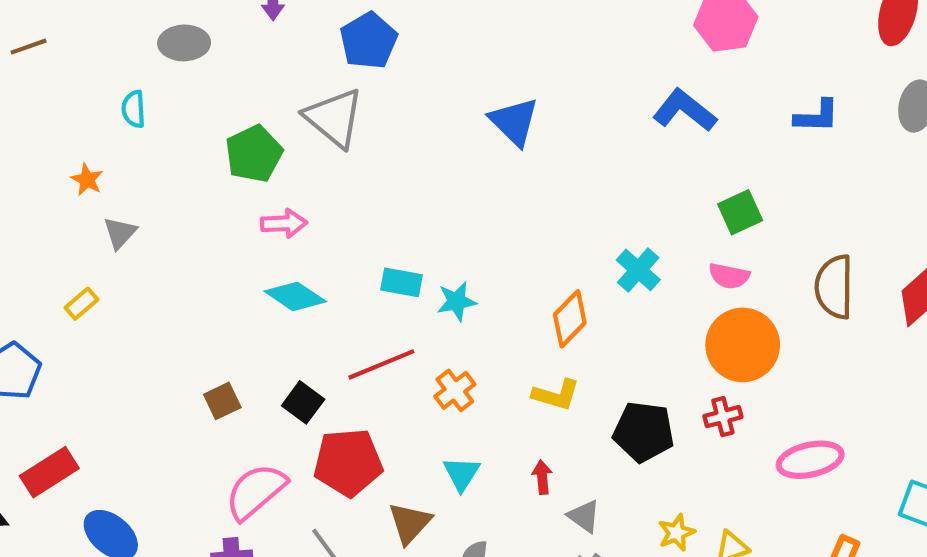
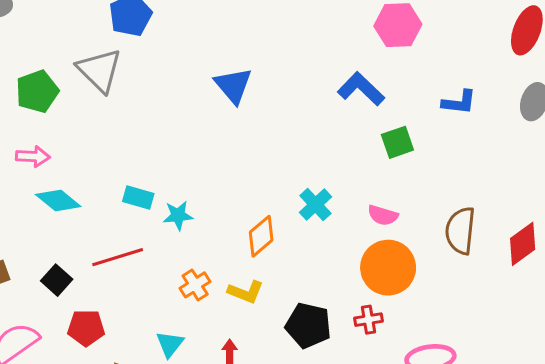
green square: (740, 212) -> (397, 142), moved
pink arrow: (284, 223) -> (33, 156), moved
orange cross: (455, 390) -> (195, 285), moved
red pentagon: (348, 462) -> (86, 328), size x0.7

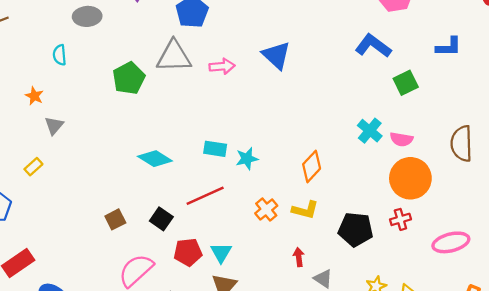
gray triangle: (99, 70) -> (174, 56), turned -39
pink arrow: (33, 156) -> (222, 66), moved
cyan cross: (315, 205) -> (370, 131), moved
cyan triangle: (170, 344) -> (221, 253), moved

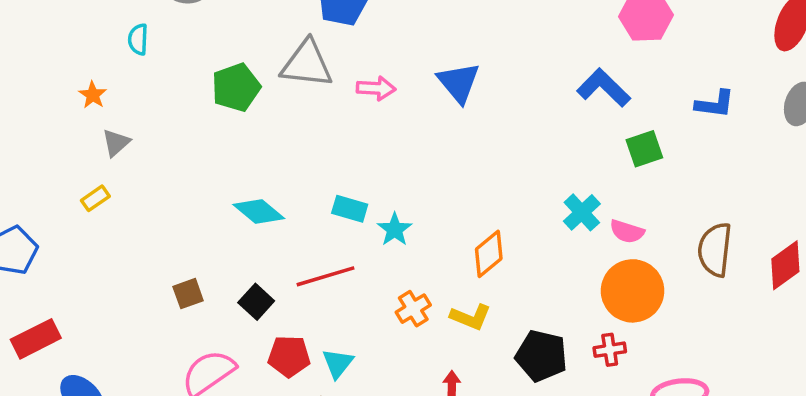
cyan star: (247, 159) -> (395, 230), turned -30
yellow rectangle: (33, 167) -> (95, 198), moved

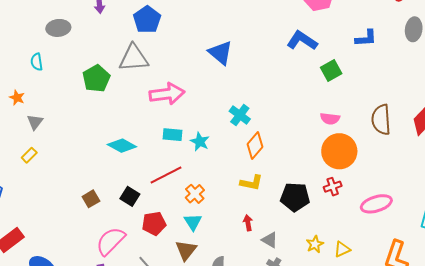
pink arrow: (376, 88) -> (167, 94), moved, size x1.6
cyan cross: (582, 212) -> (240, 115), moved
orange cross: (413, 309) -> (195, 194), moved
cyan triangle: (338, 363) -> (193, 222), moved

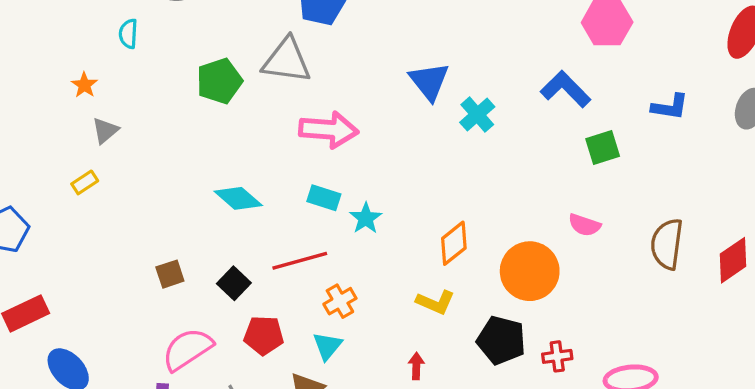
cyan cross: (240, 115) -> (477, 115), moved
orange circle: (339, 151) -> (530, 271), moved
red cross: (333, 187) -> (557, 356), moved

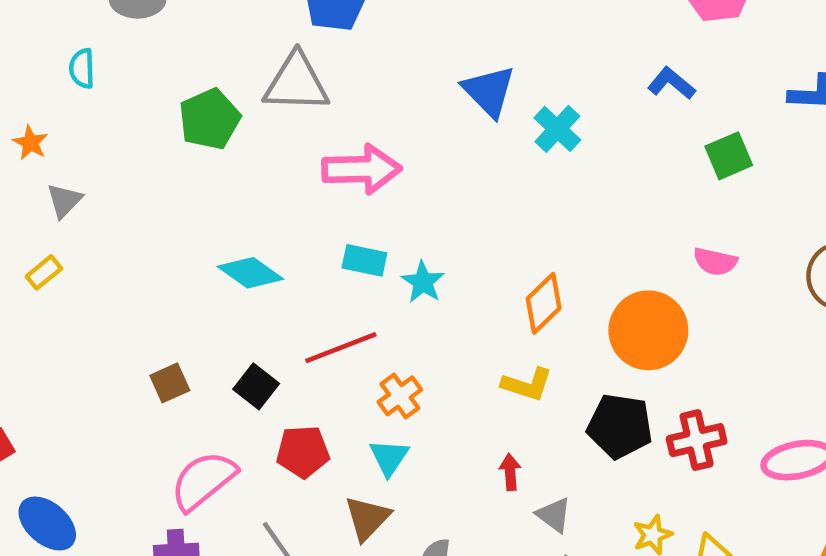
blue L-shape: (565, 89) -> (671, 83), size x0.7
red cross: (557, 356) -> (697, 440), size x1.4

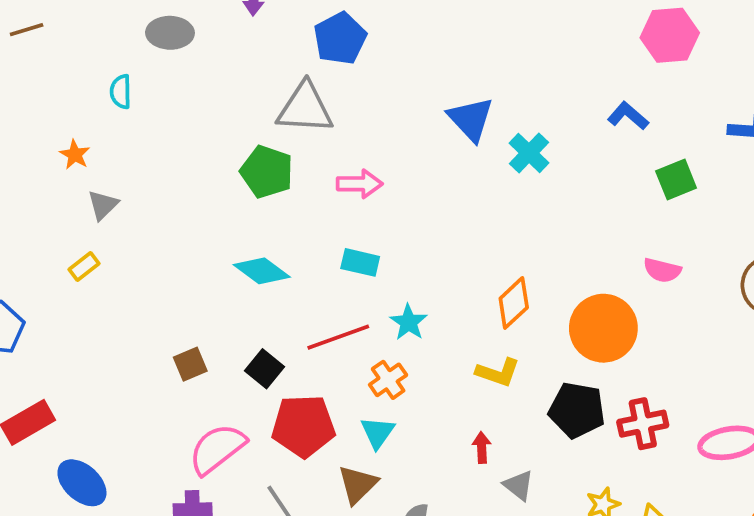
green pentagon: (210, 119) -> (267, 172), moved, turned -30
pink arrow: (362, 169) -> (360, 184), size x0.7
cyan star: (423, 282) -> (409, 322), moved
red pentagon: (303, 452) -> (303, 426), size x1.4

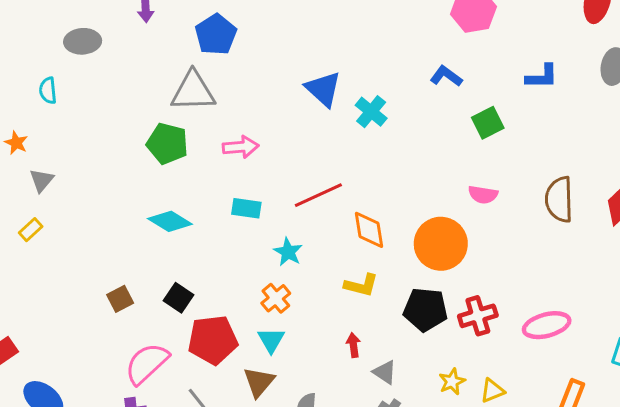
orange diamond: (514, 303) -> (369, 230), turned -51
red line: (338, 337) -> (318, 195), moved

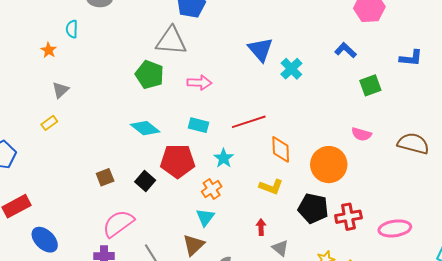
orange star: (16, 143) -> (49, 50), moved
brown semicircle: (559, 199) -> (413, 143), turned 100
red pentagon: (213, 340) -> (178, 161), moved

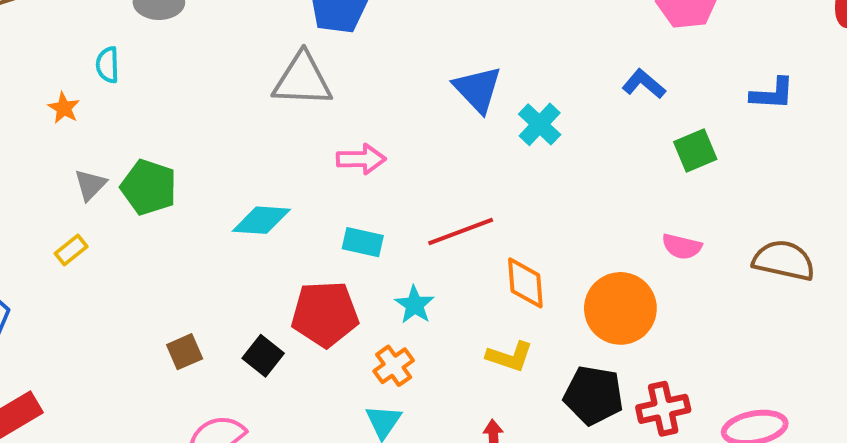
green pentagon: (150, 75) -> (149, 187), moved
cyan diamond: (145, 128) -> (261, 220), moved, turned -32

